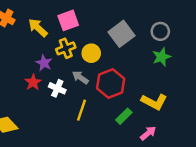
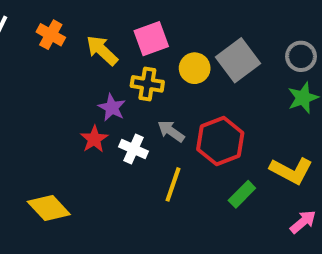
yellow cross: (66, 48) -> (147, 84), turned 30
yellow circle: (91, 53) -> (195, 68), moved
pink arrow: (148, 133) -> (303, 222), moved

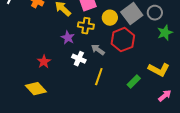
gray circle: (301, 56) -> (155, 13), moved
red star: (94, 139) -> (44, 62), moved
red hexagon: (220, 141) -> (123, 40), moved

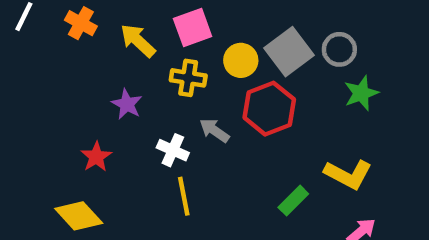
purple star: (68, 38) -> (127, 104), moved
yellow line: (99, 77) -> (184, 196), moved, turned -30

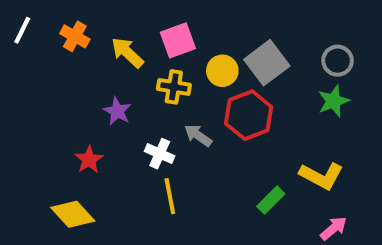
gray circle: (339, 49) -> (338, 61), moved

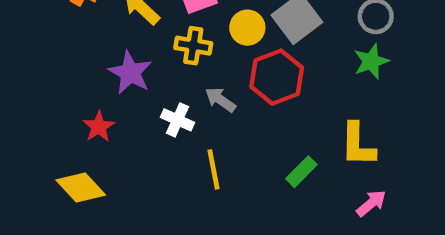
purple star: (117, 111) -> (130, 73), size x1.4
yellow L-shape: (321, 176) -> (358, 145), turned 63
yellow line: (170, 196) -> (214, 169), moved

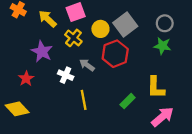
yellow cross: (193, 46) -> (73, 38), turned 30
green star: (371, 61) -> (162, 46), turned 30
pink arrow: (371, 203) -> (162, 117), size x1.5

